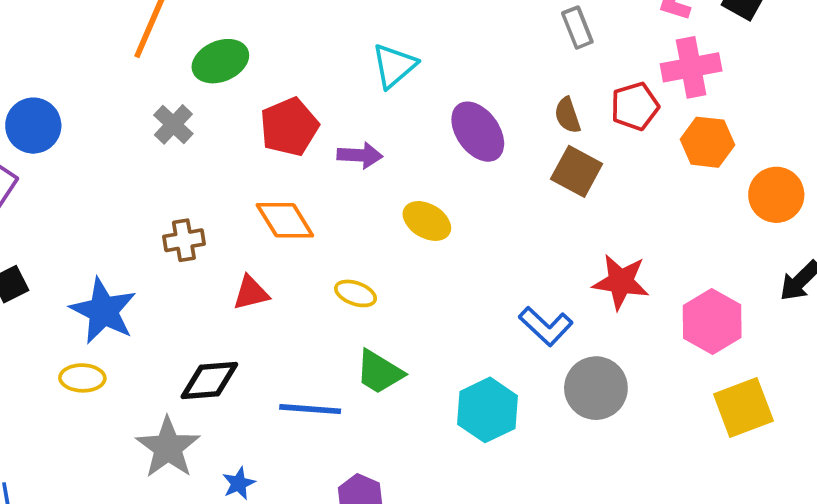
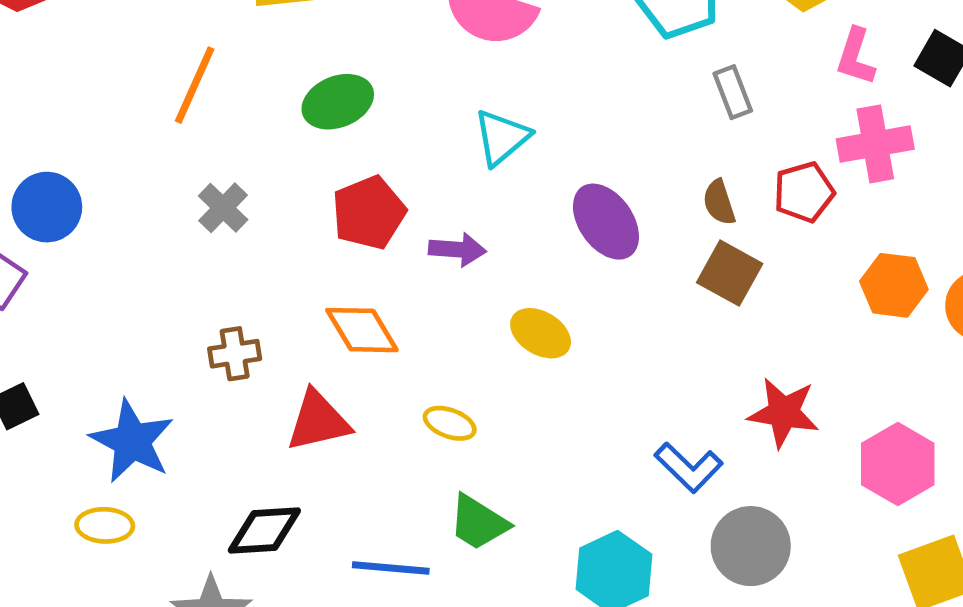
green ellipse: (220, 61) -> (338, 102), moved
orange hexagon: (707, 142) -> (894, 285), moved
red triangle: (251, 293) -> (318, 421), size x1.4

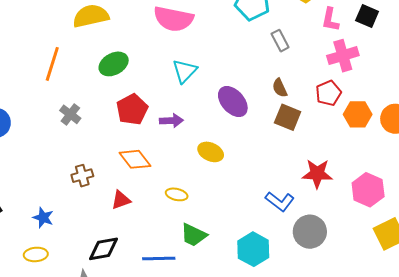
red pentagon: (804, 192) -> (328, 93), moved
red triangle: (318, 421) -> (121, 200), size x0.7
blue star: (132, 441) -> (43, 218), size x0.6

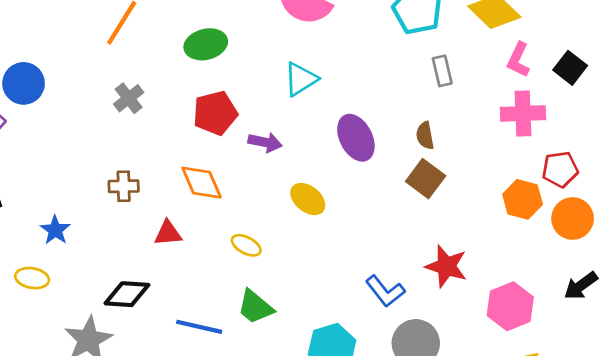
red pentagon: (328, 93) -> (560, 169), moved

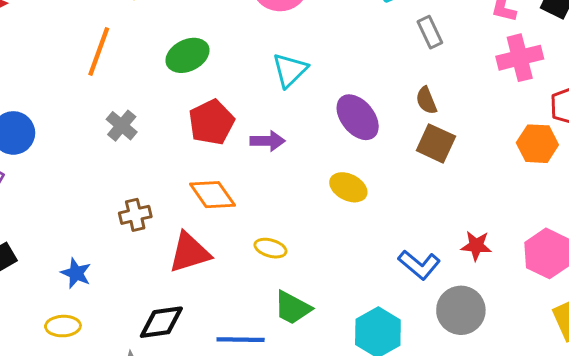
yellow ellipse: (308, 199) -> (348, 187), moved
red triangle: (168, 233) -> (189, 252), size x1.5
red star: (446, 266) -> (476, 246), moved, size x0.7

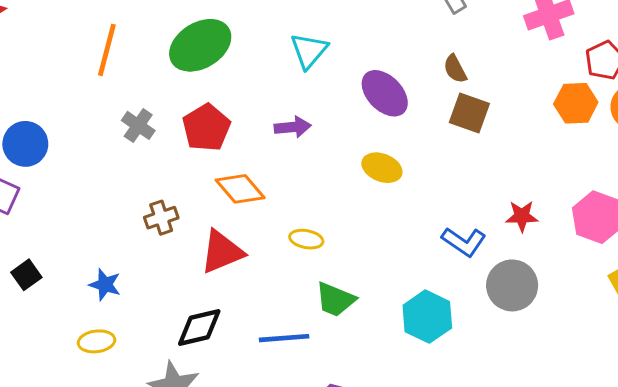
green ellipse: (187, 55) -> (200, 45), size x1.4
red pentagon: (211, 122) -> (206, 128), moved

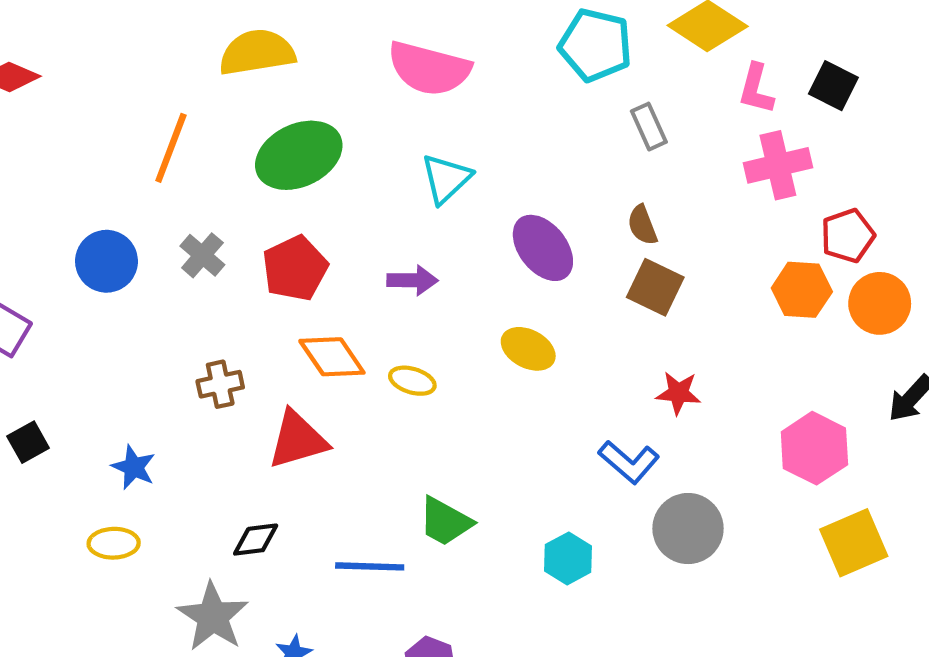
blue circle: (25, 144) -> (106, 261), moved
red star: (522, 216) -> (678, 393), moved
yellow ellipse: (306, 239) -> (412, 381), moved
cyan hexagon: (427, 317) -> (568, 558), size x0.7
black diamond: (199, 328) -> (256, 540), size x0.7

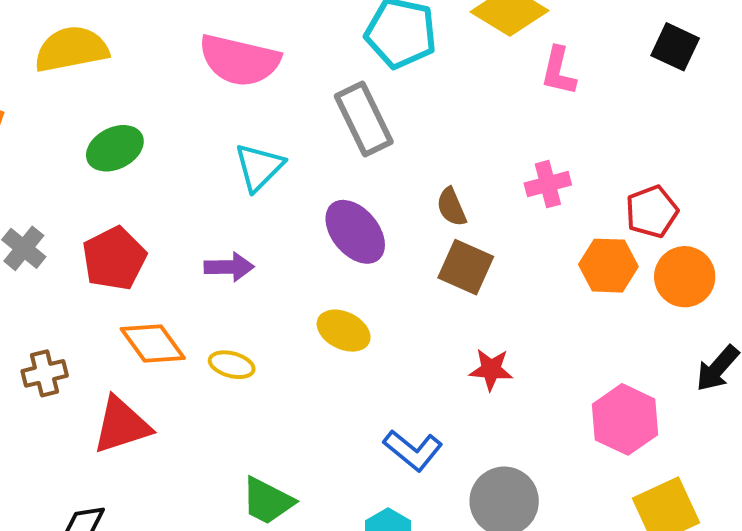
black square: (833, 86) -> (675, 47), moved
gray rectangle: (649, 127) -> (364, 119), moved, size x1.6
green ellipse: (299, 155) -> (115, 148), size x0.7
pink cross: (778, 165) -> (548, 184), moved, size x0.7
blue L-shape: (629, 462) -> (413, 450), moved

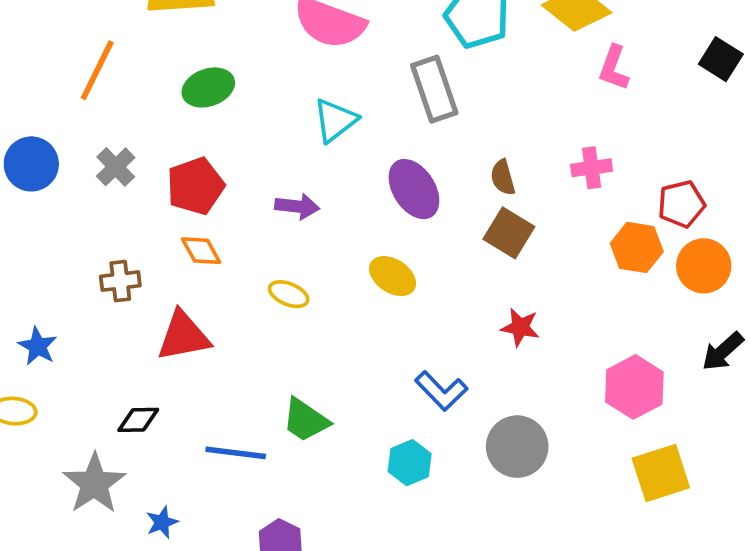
orange diamond: (153, 344) -> (201, 251), moved, size x0.7

